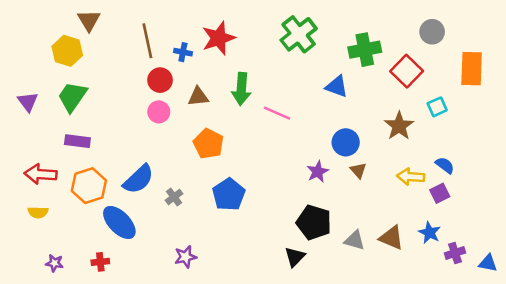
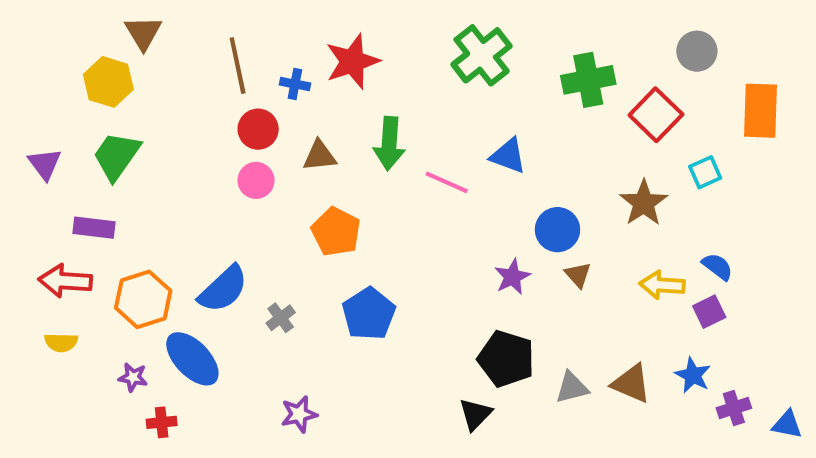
blue triangle: (337, 86) -> (508, 156), moved
purple rectangle: (77, 141) -> (94, 228), moved
gray triangle: (355, 240) -> (572, 388), turned -30
purple star: (55, 263) -> (133, 377), moved

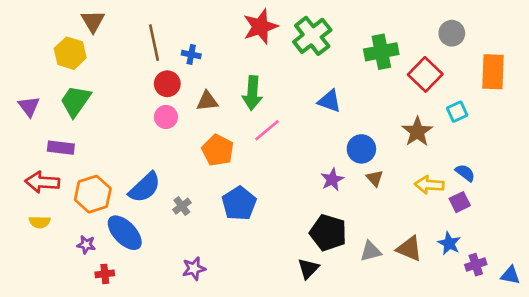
red star: (352, 61) -> (260, 27), moved
pink line: (447, 182) -> (267, 130), moved, turned -64

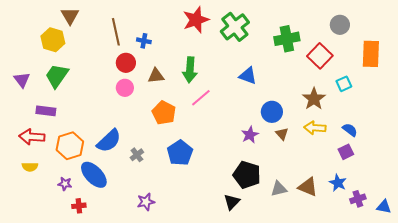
yellow arrow: (429, 185) -> (315, 128), moved

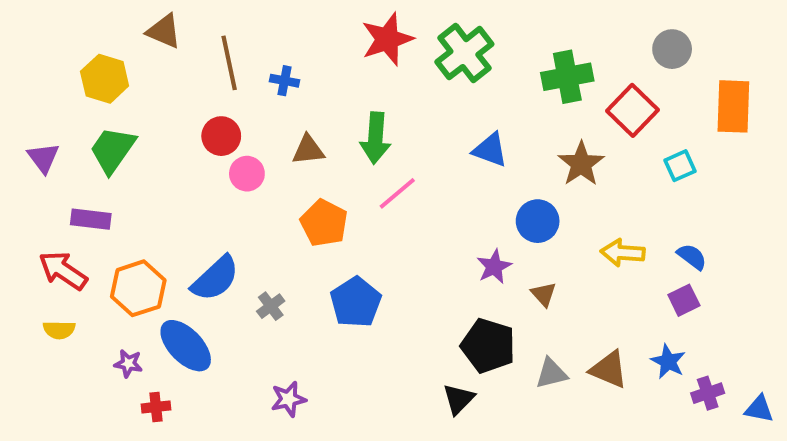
brown triangle: (70, 16) -> (164, 31), moved, turned -36
red circle: (126, 63) -> (221, 136), moved
brown star: (314, 99) -> (581, 164), moved
brown triangle: (282, 134) -> (544, 294), moved
red arrow: (32, 137) -> (63, 271), turned 30

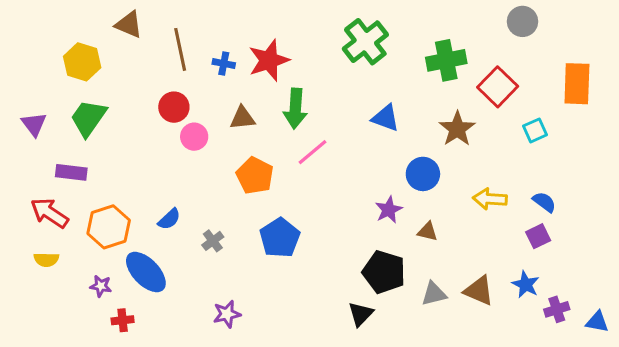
red star: (387, 39) -> (269, 60), moved
gray circle: (672, 49) -> (523, 21), moved
blue semicircle: (215, 278) -> (169, 219), size x0.6
brown triangle: (544, 294) -> (428, 232), turned -35

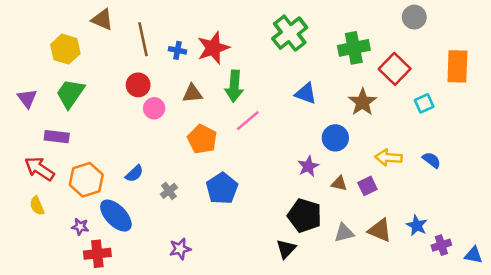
purple square: (538, 236) -> (367, 186), moved
yellow semicircle: (46, 260) -> (37, 206), turned 66
red cross: (123, 320) -> (97, 254), size x1.5

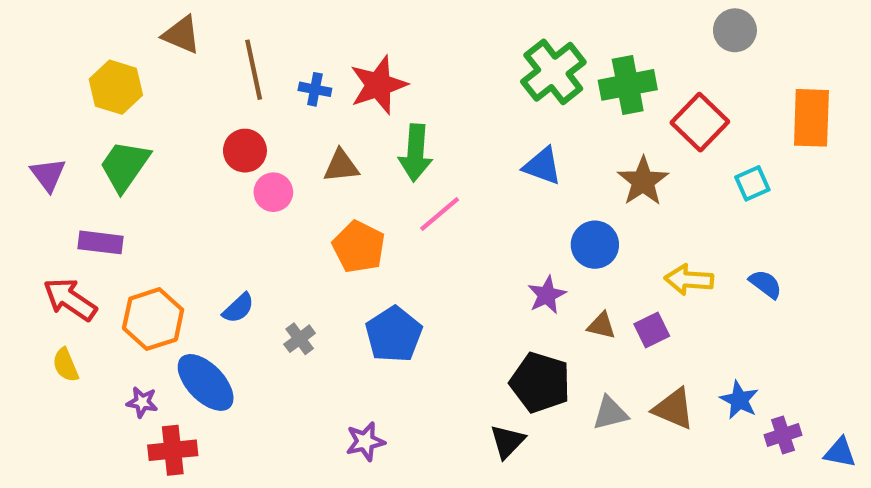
green cross: (290, 33) -> (553, 72), moved
purple star: (180, 249) -> (365, 442), moved

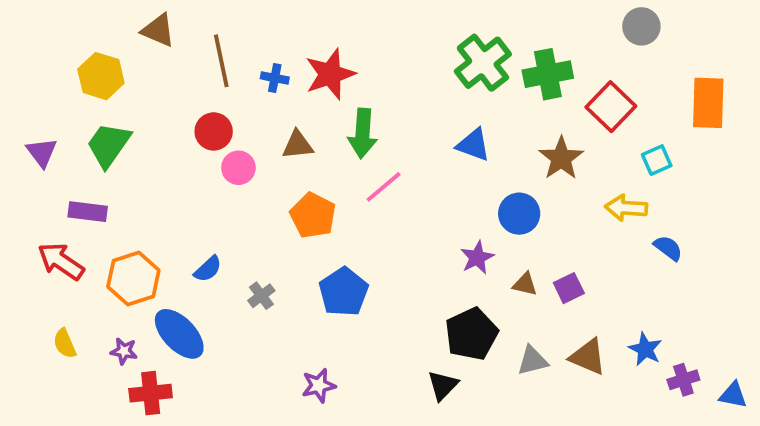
yellow arrow: (689, 280) -> (626, 208), moved
yellow semicircle: (66, 365) -> (65, 343), moved
black pentagon: (540, 382) -> (471, 334), turned 30

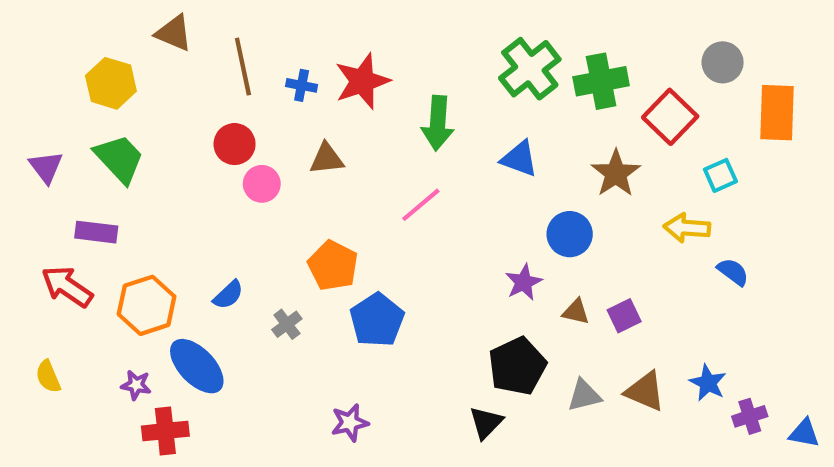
gray circle: (641, 26) -> (723, 62), moved
green arrow: (363, 133) -> (438, 123), moved
green trapezoid: (109, 145) -> (119, 159), turned 102
orange pentagon: (313, 215) -> (333, 266), moved
yellow semicircle: (65, 343) -> (48, 377), moved

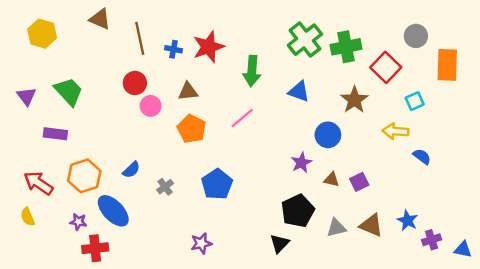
yellow hexagon: (111, 83) -> (42, 34), moved
orange pentagon: (333, 266) -> (192, 129), moved
red arrow: (67, 286) -> (38, 183), moved

